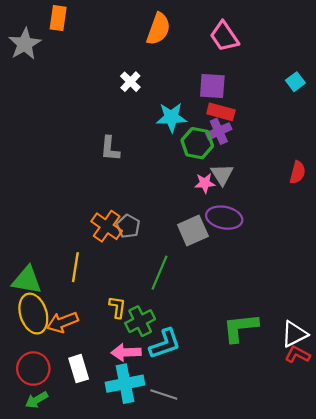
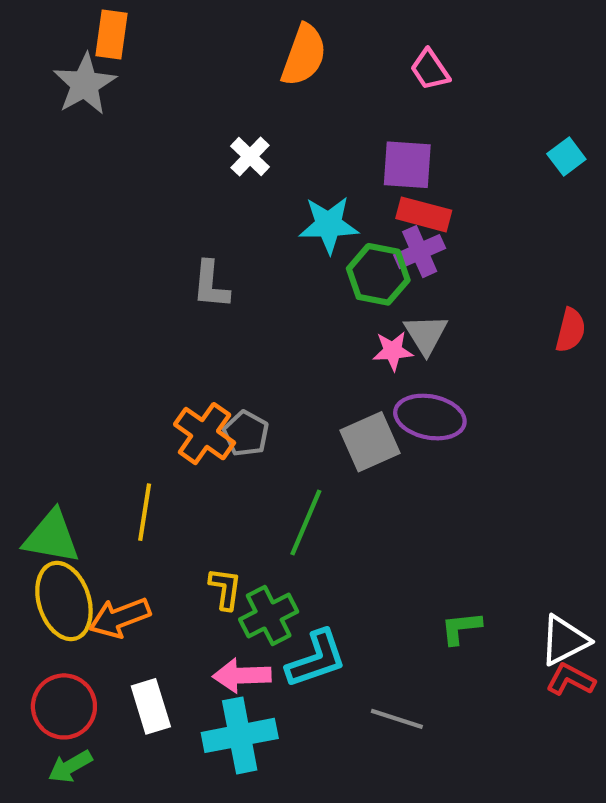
pink trapezoid: (224, 36) -> (430, 70), size x0.7
gray star: (25, 44) -> (85, 84), moved
green L-shape: (240, 328) -> (461, 628), size x0.6
gray line: (164, 394) -> (397, 719), moved

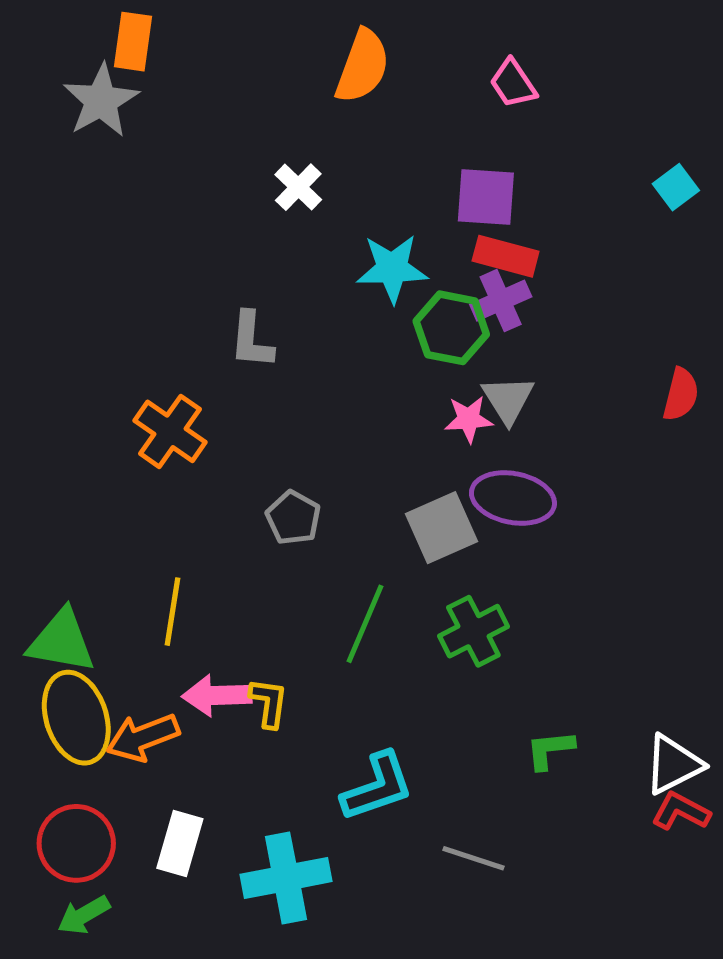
orange cross: (205, 434) -> (170, 431), moved
green cross: (269, 615) -> (473, 631), moved
pink arrow: (242, 675) -> (217, 695), moved
white rectangle: (151, 706) -> (180, 843), turned 33

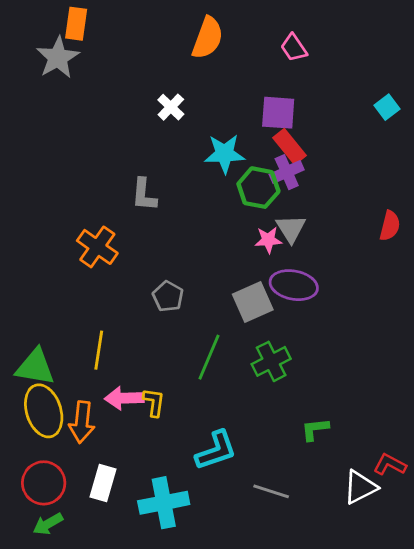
red rectangle: (506, 256) -> (290, 147), turned 36
orange arrow: (143, 737) -> (82, 422), turned -63
white triangle: (673, 764) -> (360, 487), moved

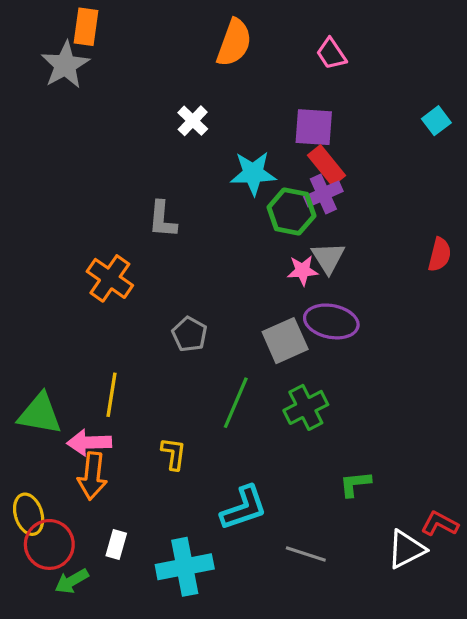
pink arrow: (124, 398) -> (89, 443), moved
yellow ellipse: (44, 411) -> (29, 514), moved, size x0.7
white rectangle: (103, 483) -> (116, 544), size x0.7
green arrow: (48, 524) -> (72, 581), moved

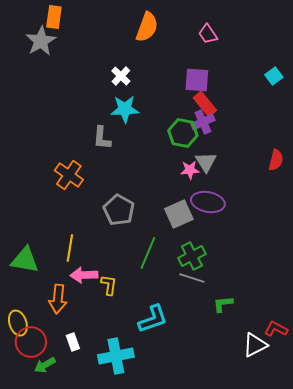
cyan star: (253, 173) -> (125, 109), moved
gray pentagon: (190, 334) -> (119, 210), size x1.4
pink arrow: (89, 443) -> (84, 275), moved
white rectangle: (116, 544) -> (73, 342), turned -36
gray line: (306, 554) -> (192, 278), moved

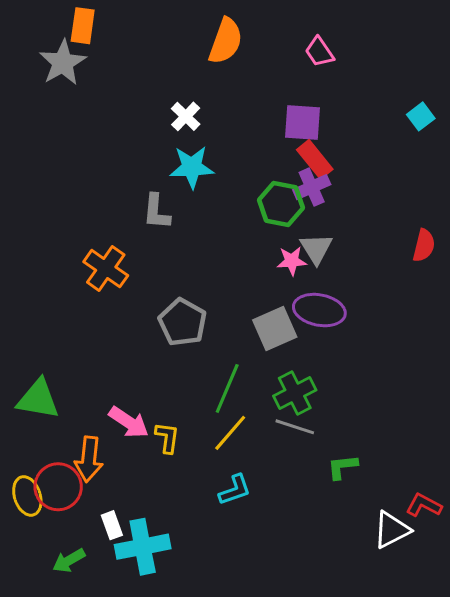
yellow line: (70, 248) -> (230, 433), moved, turned 32
pink arrow: (84, 275) -> (129, 422), turned -144
cyan L-shape: (153, 319) -> (235, 490), size x0.7
red circle: (31, 342) -> (58, 487), moved
cyan cross: (116, 356) -> (143, 547), moved

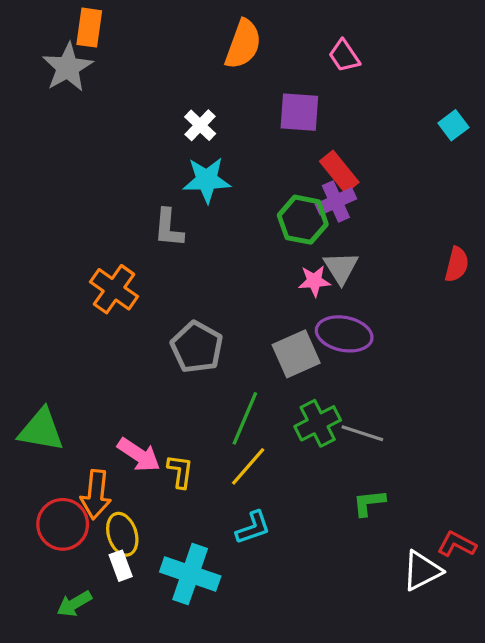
purple square: (302, 123) -> (299, 112), moved
gray line: (295, 427) -> (362, 433), moved
yellow ellipse: (27, 496) -> (122, 534), moved
cyan cross: (143, 547) -> (190, 574), moved, turned 30

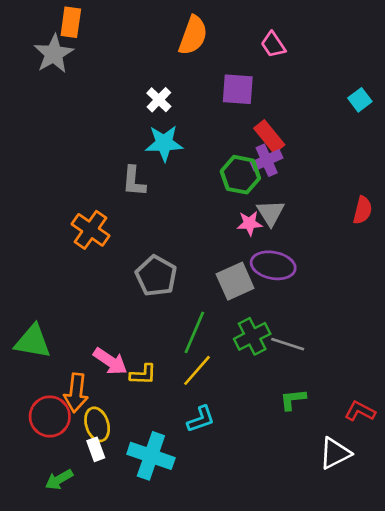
yellow L-shape: (180, 471) -> (143, 374), turned 84
red L-shape: (457, 544) -> (360, 411), moved

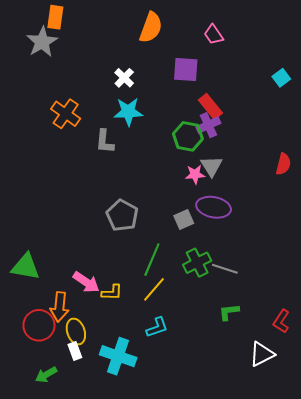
orange cross: (91, 230) -> (66, 114), moved
gray square: (235, 281) -> (184, 220), size x0.7
red L-shape: (360, 411) -> (281, 321), turned -85

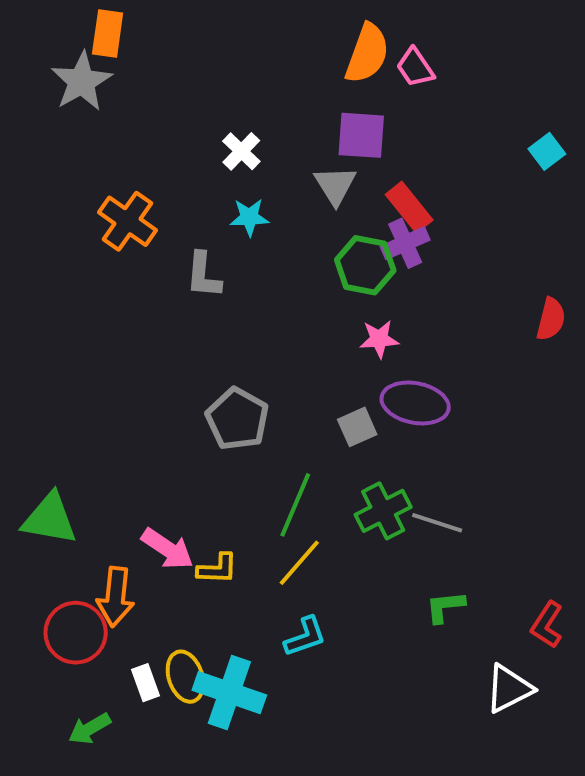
orange semicircle: (151, 27) -> (367, 53), moved
cyan star: (128, 112) -> (249, 217), size x0.7
gray triangle: (211, 166) -> (335, 185), moved
yellow ellipse: (76, 331) -> (185, 677), moved

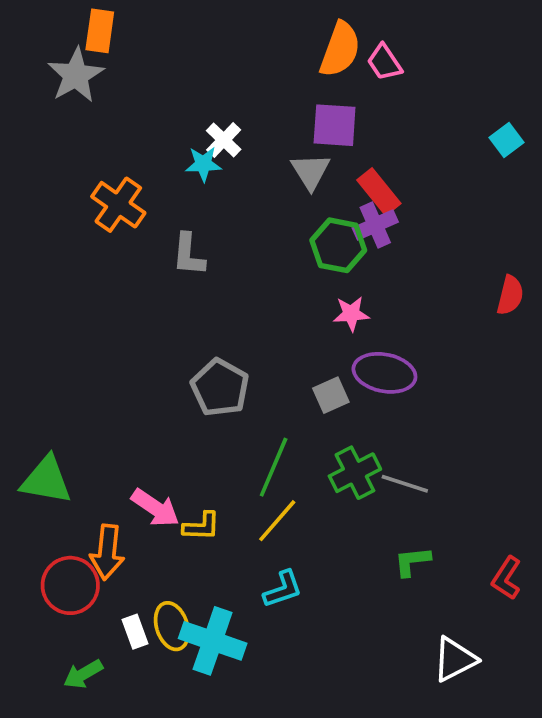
cyan star: (249, 217) -> (203, 164), moved
white triangle: (509, 689) -> (455, 659), moved

